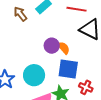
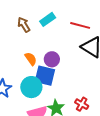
orange semicircle: (64, 48) -> (31, 59), moved
blue square: (68, 69) -> (45, 76), moved

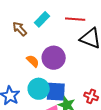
purple circle: (52, 59) -> (54, 58), size x1.5
blue square: (45, 76) -> (56, 92), moved

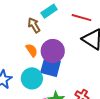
brown arrow: (20, 29) -> (34, 25), moved
blue square: (56, 92) -> (51, 67), moved

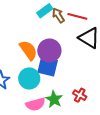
brown arrow: (34, 25) -> (58, 15), moved
orange semicircle: (32, 50) -> (28, 50), size x1.5

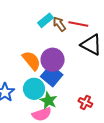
blue square: (48, 66) -> (52, 76), turned 30
green star: (54, 99) -> (48, 101), moved

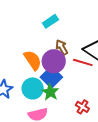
brown arrow: (59, 24) -> (62, 47), moved
red line: (78, 24) -> (83, 62), moved
green star: (48, 101) -> (50, 92), moved

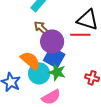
brown arrow: (62, 47) -> (41, 28), moved
orange semicircle: (33, 60) -> (30, 60), moved

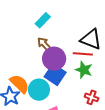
orange semicircle: (30, 60) -> (20, 84), moved
green star: (57, 72) -> (84, 70), moved

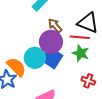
brown arrow: (44, 44) -> (55, 26), moved
cyan circle: (39, 90) -> (35, 58), moved

